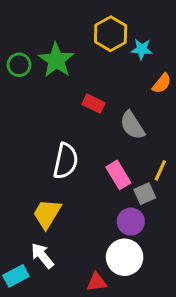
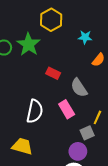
yellow hexagon: (111, 34) -> (51, 20), moved
pink rectangle: (118, 175) -> (67, 109), moved
yellow trapezoid: (47, 214) -> (22, 146), turned 75

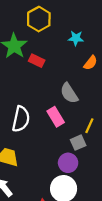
red rectangle: (53, 73) -> (37, 61), moved

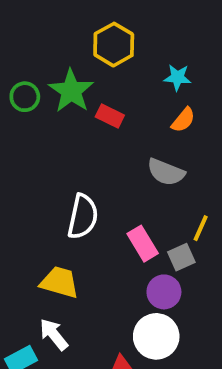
orange semicircle: (90, 63) -> (183, 120), moved
gray semicircle: (69, 93) -> (166, 172), turned -35
pink rectangle: (56, 117) -> (143, 244), moved

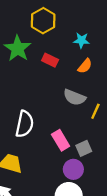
red rectangle: (110, 116) -> (50, 60), moved
yellow line: (201, 228) -> (95, 111), moved

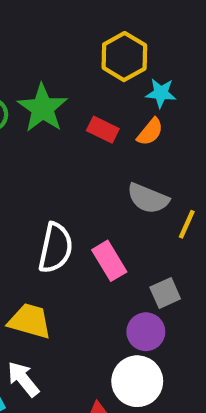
yellow hexagon: (43, 21) -> (124, 57), moved
orange semicircle: (85, 66) -> (150, 132), moved
pink rectangle: (61, 140) -> (109, 261), moved

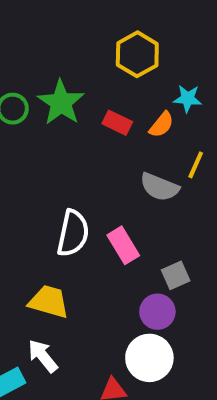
cyan star: (161, 93) -> (188, 99), moved
yellow line: (187, 224) -> (196, 165), moved

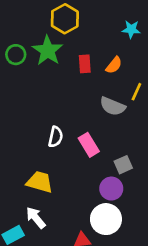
yellow hexagon: (137, 54) -> (65, 19), moved
cyan star: (188, 99) -> (131, 29), moved
red rectangle: (117, 123) -> (85, 64), turned 60
white semicircle: (73, 233) -> (56, 137), size x0.7

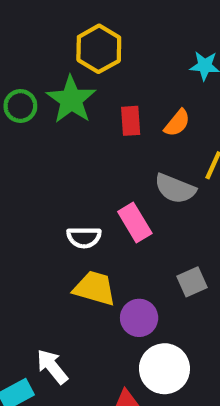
white semicircle: (56, 137) -> (84, 237), turned 78
pink rectangle: (89, 145) -> (135, 223), moved
yellow trapezoid: (40, 182) -> (95, 288), moved
purple circle: (111, 189) -> (139, 318), moved

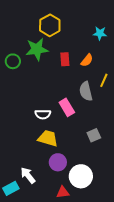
green star: (71, 100) -> (37, 49), turned 30
green circle: (20, 106) -> (13, 61), moved
gray semicircle: (175, 189) -> (86, 91), turned 54
purple circle: (139, 318) -> (58, 162), moved

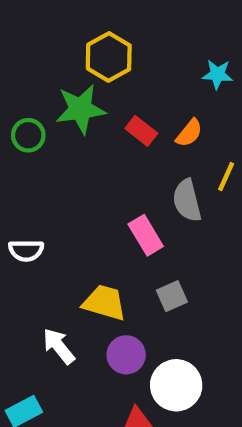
red rectangle: (65, 59) -> (141, 131), turned -48
white semicircle: (43, 114) -> (26, 250), moved
gray square: (94, 135) -> (172, 296), moved
white arrow: (28, 175) -> (59, 346), moved

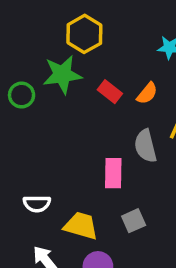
pink rectangle: (146, 235) -> (113, 173), turned 32
white semicircle: (26, 250) -> (37, 204), moved

